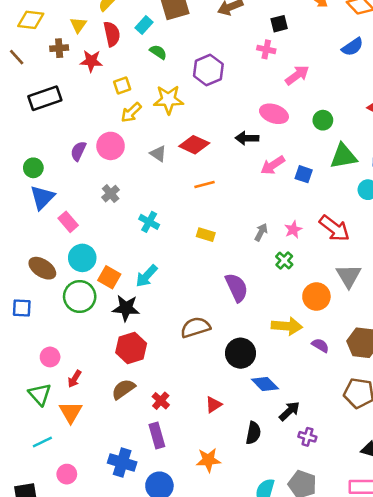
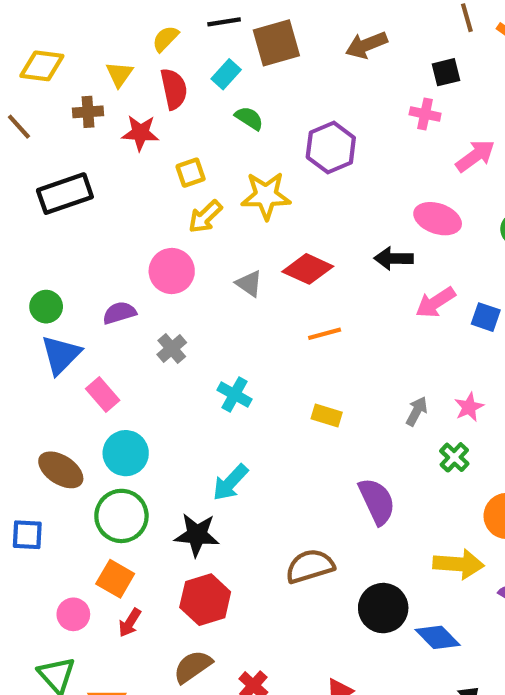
purple semicircle: (78, 151) -> (119, 313), moved, turned 48
orange square: (109, 277) -> (115, 579), moved
red arrow: (75, 379) -> (130, 623), moved
blue diamond: (265, 384) -> (438, 637), moved

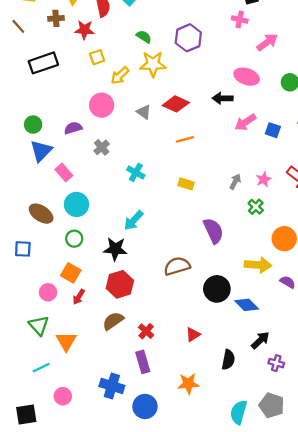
green semicircle: (249, 118) -> (144, 37), moved
yellow square: (191, 173) -> (97, 57), moved
green circle: (121, 516) -> (74, 239), size x0.6

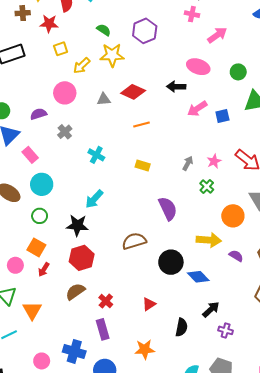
gray triangle: (144, 112) -> (104, 99), turned -40
blue square: (273, 130) -> (222, 116), turned -32
pink circle: (63, 396) -> (42, 361), moved

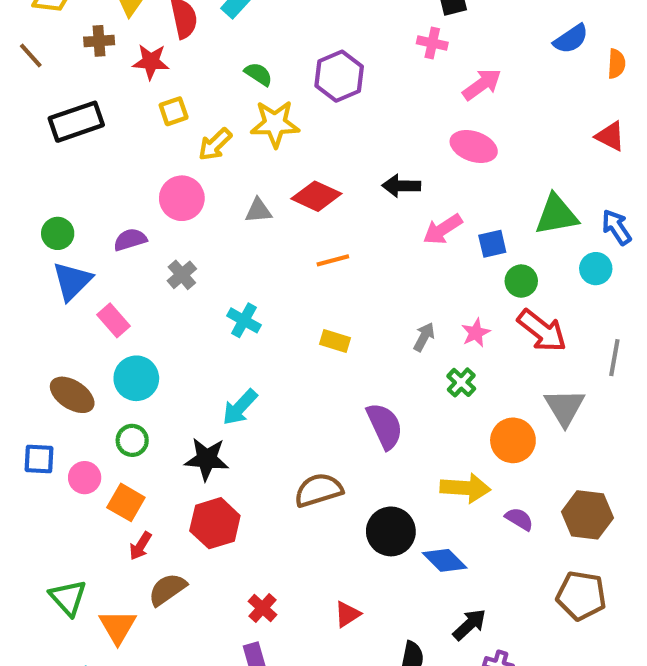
pink ellipse: (198, 67) -> (474, 146), moved
green circle: (238, 72) -> (521, 281), moved
pink circle: (15, 265) -> (85, 478), moved
brown semicircle: (75, 292) -> (167, 589), moved

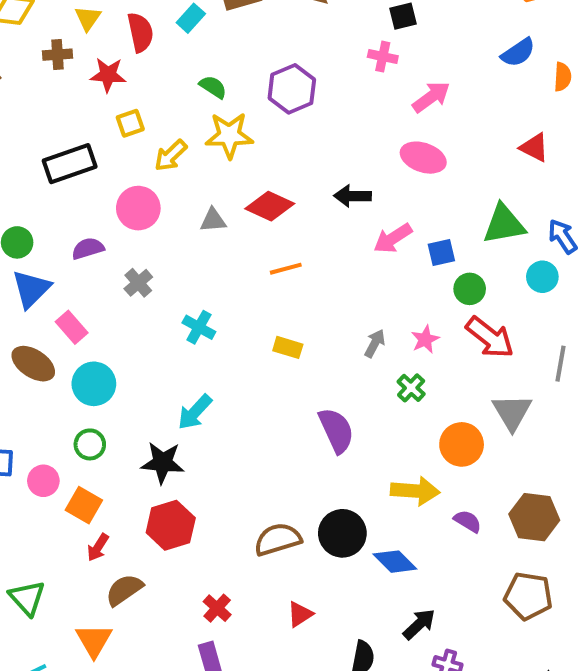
black rectangle: (76, 122) -> (70, 164), moved
red triangle: (610, 136) -> (534, 147), moved
brown ellipse: (72, 395) -> (33, 364), moved
brown semicircle: (318, 490) -> (278, 539), moved
orange triangle: (118, 627) -> (94, 640), moved

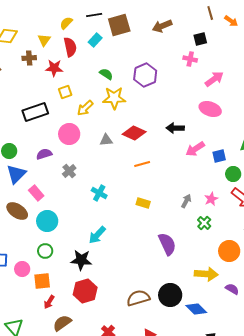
orange square: (84, 505) -> (42, 281), turned -36

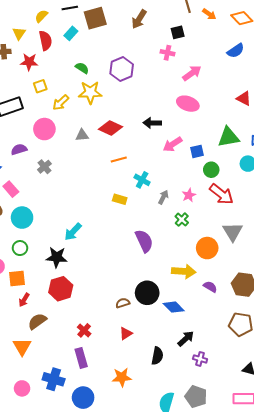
brown arrow: (162, 26) -> (139, 19), turned -36
cyan cross: (99, 193) -> (142, 180), moved
brown semicircle: (138, 298) -> (123, 303), moved, size x0.6

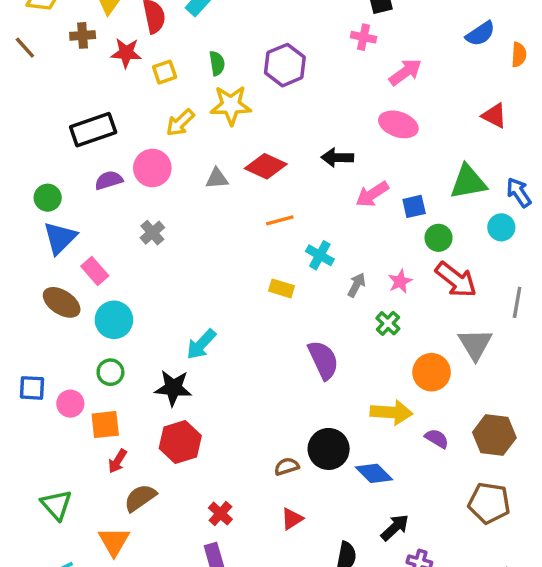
green semicircle: (82, 68) -> (217, 63), turned 48
yellow square: (40, 86) -> (165, 72), moved
purple semicircle: (19, 149) -> (109, 180), moved

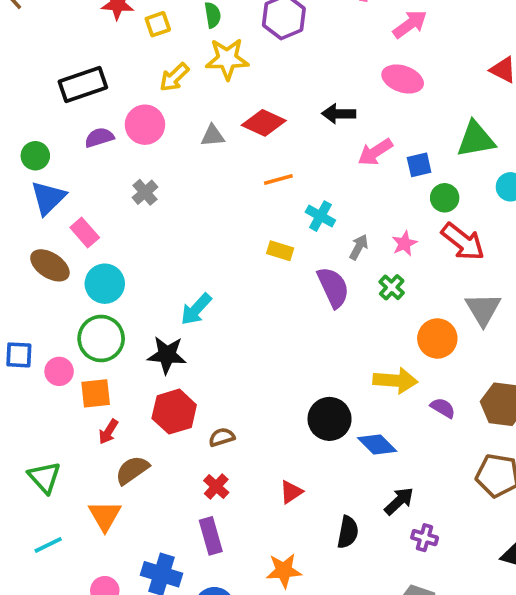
purple semicircle: (323, 360) -> (333, 287), moved
green circle: (110, 372) -> (101, 338), size x1.6
brown semicircle: (287, 466) -> (222, 437), moved

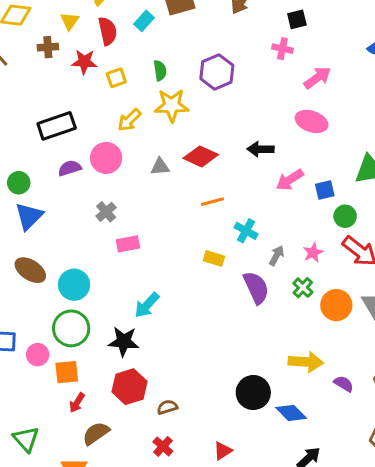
pink rectangle: (85, 233) -> (128, 244), moved, turned -60
orange circle: (437, 338) -> (336, 305), moved

